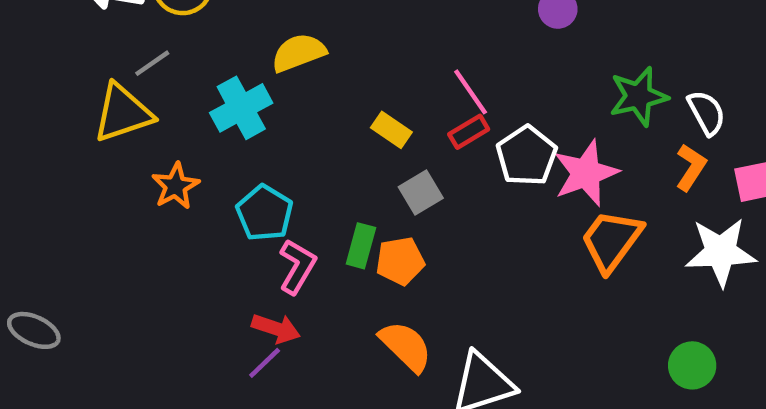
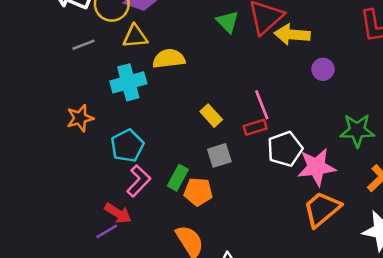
yellow triangle: (123, 113) -> (135, 37), moved, size x0.7

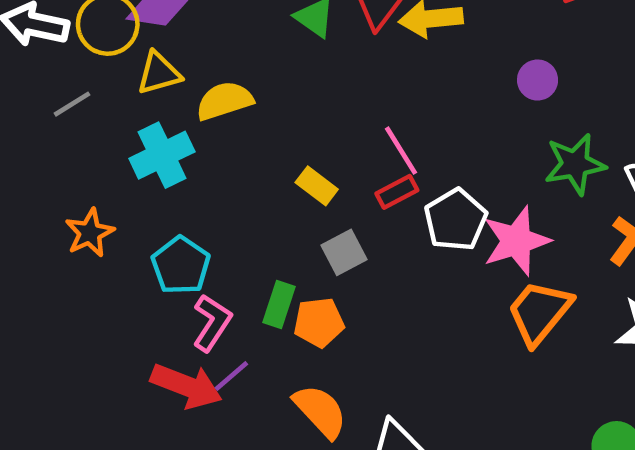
purple circle: (323, 69) -> (538, 80), moved
red arrow: (118, 213) -> (186, 386), size x1.4
purple line: (107, 231) -> (231, 376), moved

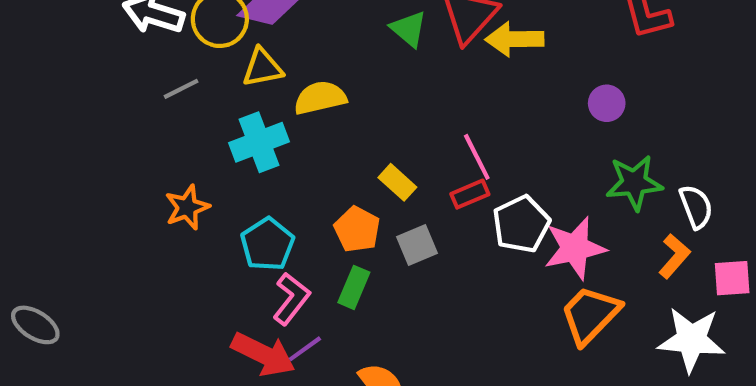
orange pentagon: (319, 322) -> (357, 229), moved, turned 30

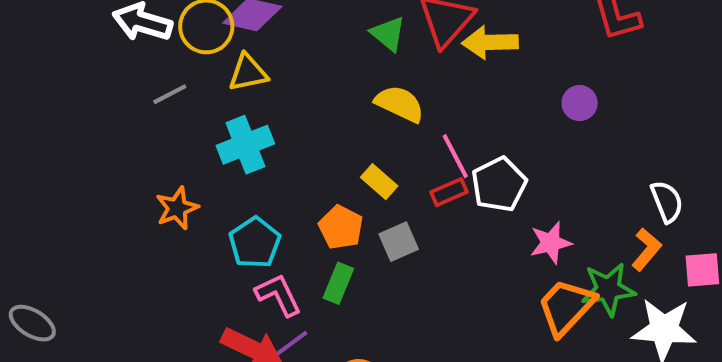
yellow semicircle: (320, 98) -> (400, 104), moved, turned 39
green star: (634, 183) -> (608, 289), moved
white pentagon: (521, 224) -> (499, 184), moved
pink star: (575, 248) -> (551, 243), size x0.7
pink L-shape: (291, 299) -> (278, 295), turned -63

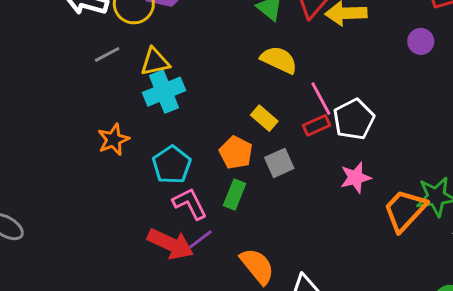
yellow triangle: (248, 73) -> (155, 62), moved
purple circle: (580, 103) -> (421, 41), moved
pink star: (551, 243) -> (356, 178), moved

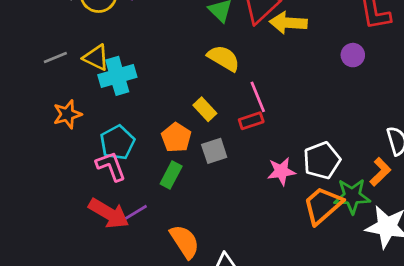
gray line: (107, 54) -> (55, 57), moved
yellow triangle: (155, 62) -> (96, 57), moved, turned 32
white pentagon: (354, 119) -> (322, 160), moved
pink L-shape: (190, 204) -> (111, 166), moved

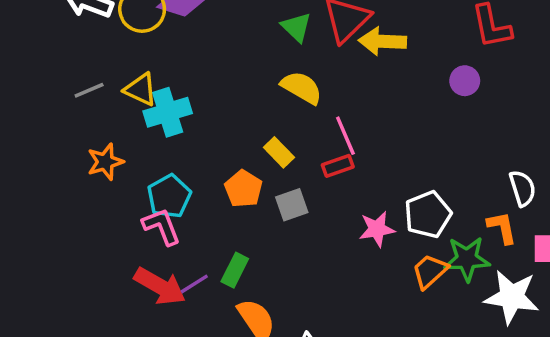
orange L-shape: (380, 172) -> (502, 228), turned -56
green rectangle: (171, 175) -> (235, 270), moved
orange trapezoid: (323, 205) -> (430, 271), size x0.7

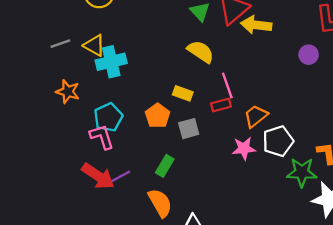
yellow rectangle: (279, 152) -> (183, 93), turned -30
orange star: (105, 162) -> (68, 92), turned 30
green rectangle: (235, 270) -> (165, 166), moved
orange trapezoid: (430, 271) -> (256, 116), moved

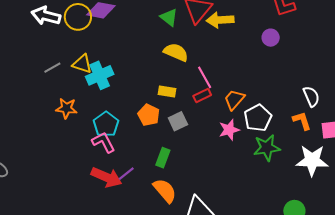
green star: (302, 172) -> (267, 148), moved

